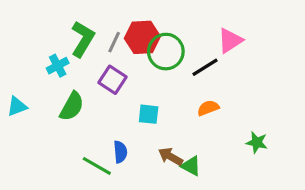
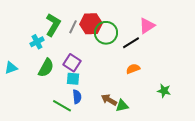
purple square: (113, 80) -> (72, 63), moved
cyan square: (149, 114) -> (73, 79), moved
green triangle: (191, 166) -> (122, 106), turned -40

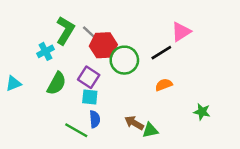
red hexagon: (91, 24) -> (103, 45), moved
gray line: (73, 27) -> (90, 33), turned -72
green circle: (106, 33) -> (124, 60), moved

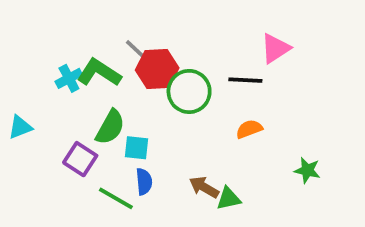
green L-shape: (65, 30) -> (99, 73), moved, turned -88
black line: (161, 53) -> (245, 80), turned 35
purple square: (89, 77) -> (80, 159), moved
green semicircle: (57, 83) -> (110, 127), moved

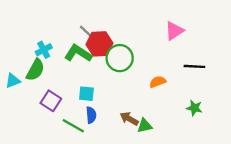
green L-shape: (99, 73) -> (78, 53), moved
black line: (245, 80) -> (194, 66), moved
green semicircle: (110, 127) -> (35, 70), moved

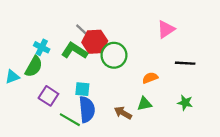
cyan cross: (44, 50) -> (42, 47), turned -35
blue semicircle: (91, 115) -> (87, 109), size x1.6
green triangle: (145, 126) -> (144, 104), moved

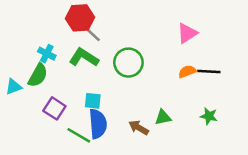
red hexagon: (95, 42) -> (80, 18), moved
orange semicircle: (150, 78) -> (187, 71), moved

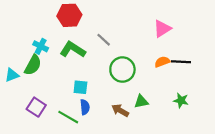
gray line: (93, 34) -> (104, 40), moved
green circle: (128, 63) -> (122, 70), moved
purple square: (54, 108) -> (36, 107), moved
blue semicircle: (98, 124) -> (85, 107), size x0.6

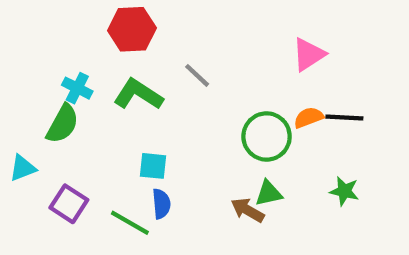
green circle: (122, 70) -> (267, 136), moved
cyan triangle: (12, 75) -> (23, 168), moved
brown arrow: (120, 110) -> (248, 210), moved

